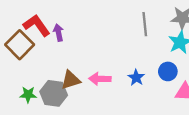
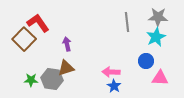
purple arrow: (58, 33) -> (67, 44), moved
blue star: (136, 78) -> (114, 86), moved
pink arrow: (100, 79) -> (111, 72), moved

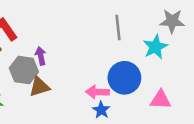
gray star: (158, 17) -> (172, 21), moved
blue circle: (146, 61) -> (124, 78), moved, size x1.6
gray hexagon: (52, 79) -> (24, 70), moved

